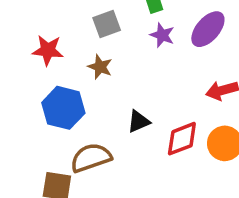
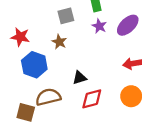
red star: (48, 50) -> (20, 37), moved
red diamond: (182, 139) -> (92, 99), moved

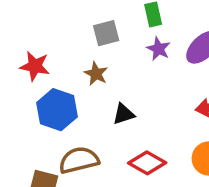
black triangle: (80, 78) -> (123, 114), moved
red diamond: (92, 99) -> (147, 163), turned 45

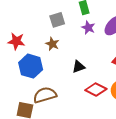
black triangle: (123, 114) -> (79, 67), moved
red diamond: (147, 163) -> (96, 90), moved

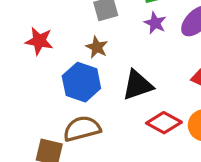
blue hexagon: (31, 66) -> (81, 82), moved
black triangle: (79, 67) -> (138, 85), size x1.5

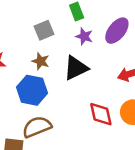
black triangle: (138, 85) -> (76, 68), moved
red diamond: (164, 123) -> (101, 114), turned 56

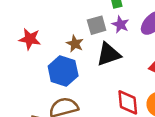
gray square: (44, 30) -> (97, 25), moved

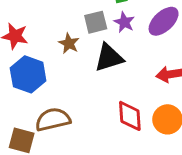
blue hexagon: (63, 71) -> (28, 74), moved

